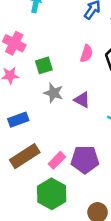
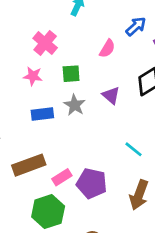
pink semicircle: (86, 54) -> (107, 49), moved
purple triangle: (82, 100) -> (111, 95), moved
blue rectangle: (18, 120) -> (42, 114), moved

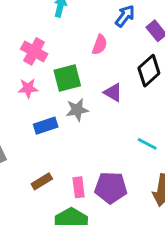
green square: (71, 74) -> (67, 78), size x1.4
gray star: (75, 105) -> (77, 110), turned -30
brown rectangle: (29, 165) -> (42, 181), size x0.6
pink rectangle: (62, 177) -> (79, 187), turned -54

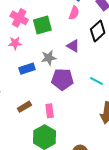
pink semicircle: (100, 45) -> (74, 13), moved
green square: (67, 78) -> (42, 25), moved
purple pentagon: (111, 188) -> (62, 79), moved

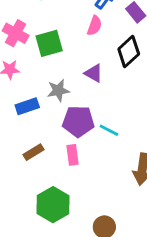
cyan line: (97, 81) -> (109, 130), moved
brown rectangle: (24, 107) -> (33, 152), moved
pink rectangle: (50, 111) -> (72, 155), moved

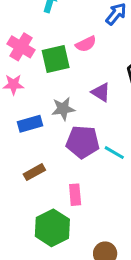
pink semicircle: (94, 26) -> (86, 44), moved, turned 42
pink rectangle: (72, 155) -> (75, 195), moved

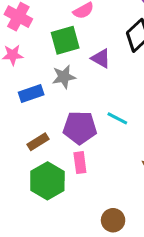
green square: (56, 59) -> (65, 40), moved
purple pentagon: (83, 142) -> (80, 128), moved
green hexagon: (52, 228) -> (47, 181), moved

